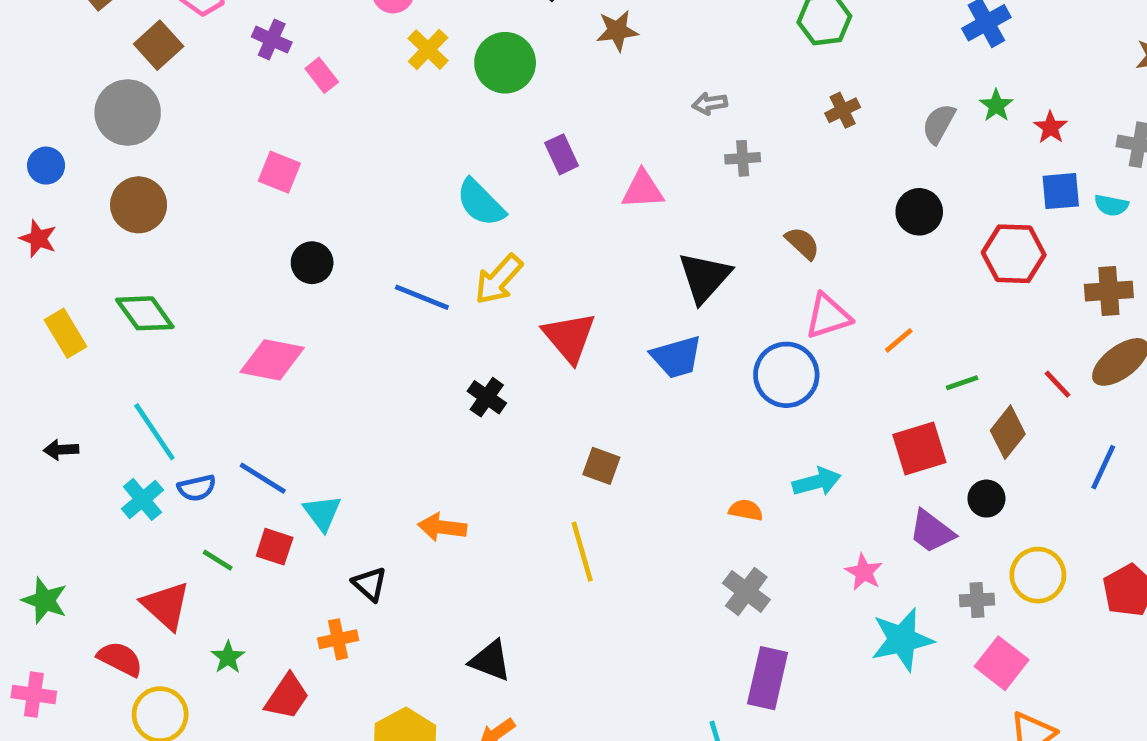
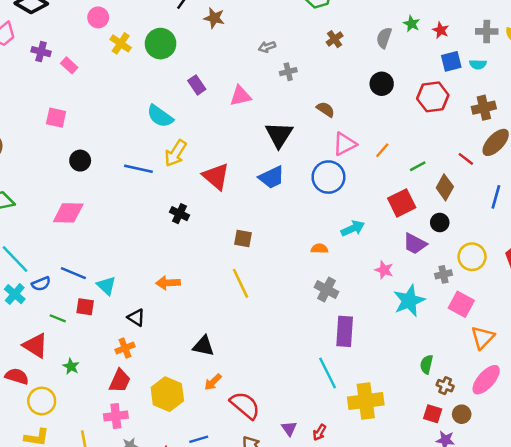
brown star: (617, 31) -> (214, 18), turned 30
red trapezoid: (287, 697) -> (120, 381), moved

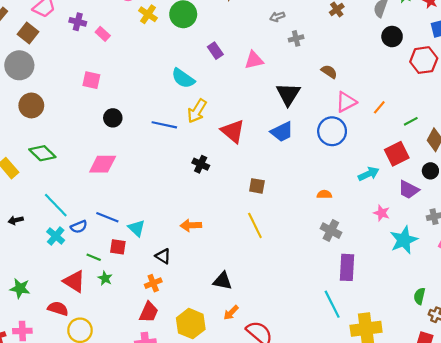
black circle: (382, 84) -> (392, 37), moved
cyan arrow: (353, 228) -> (369, 174), moved
green star: (71, 366) -> (105, 278), moved

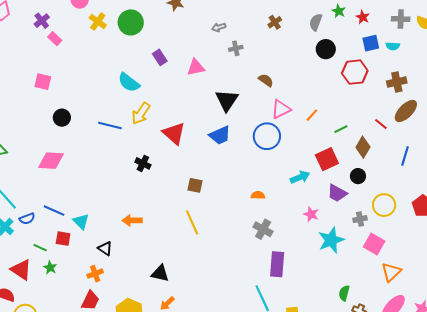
purple cross: (78, 22) -> (42, 21), moved, turned 35

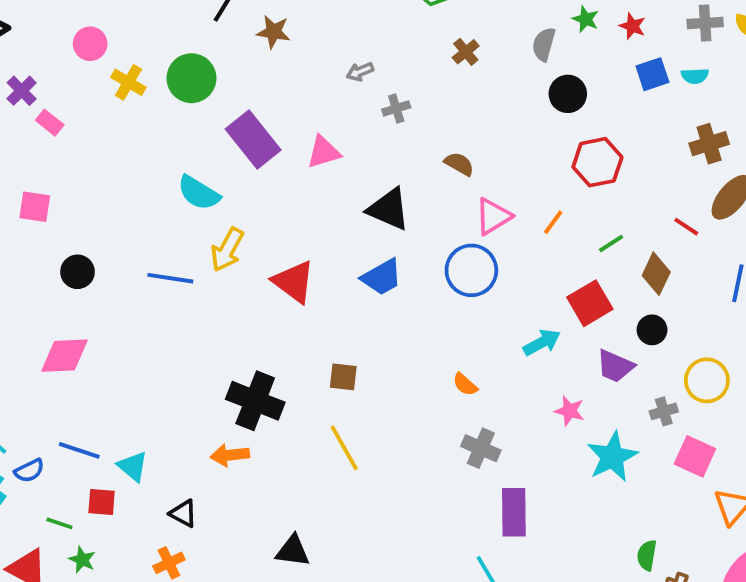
purple rectangle: (160, 57) -> (253, 140), size x1.8
red hexagon: (355, 72) -> (597, 162), moved
black triangle: (227, 100) -> (389, 209), turned -35
black cross: (143, 163) -> (255, 401), moved, size x1.8
orange semicircle: (258, 195) -> (465, 384), turned -136

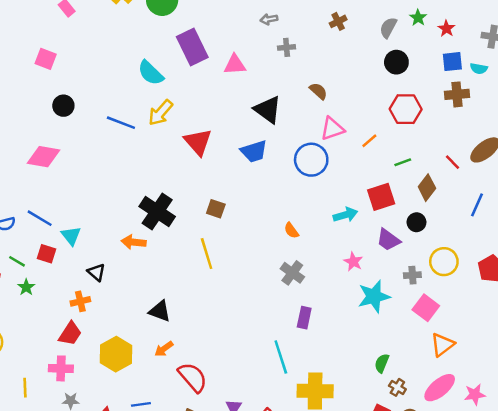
brown cross: (709, 144) -> (457, 94), moved
purple rectangle: (514, 512) -> (304, 318), size x0.7

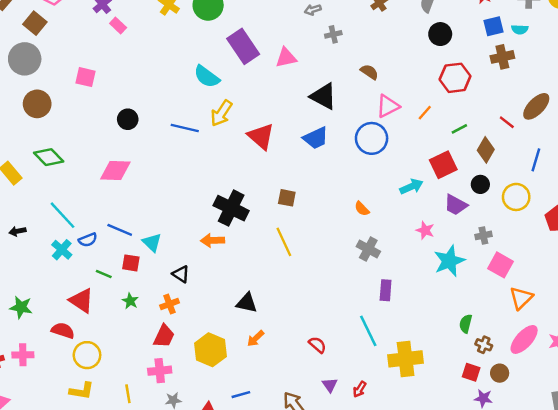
pink square: (46, 59) -> (86, 77), moved
yellow circle: (444, 262) -> (516, 197), moved
green star: (26, 287) -> (130, 301), moved
red semicircle: (193, 377) -> (317, 345), moved, size x0.6

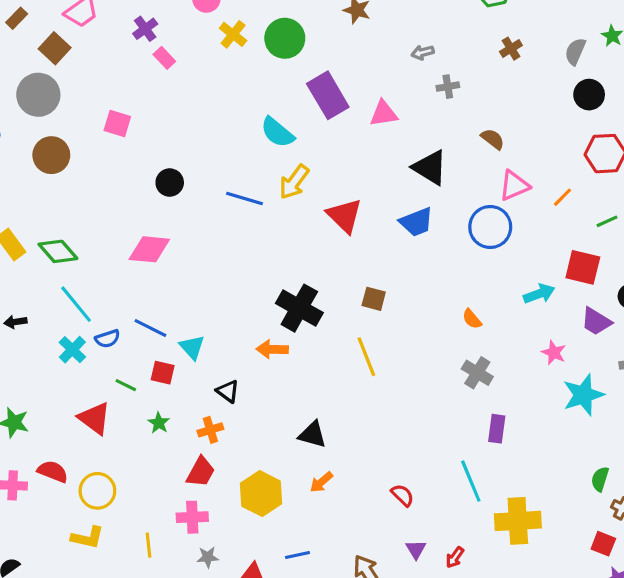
green diamond: (49, 157) -> (58, 251), moved
red square: (443, 165) -> (583, 267), turned 36
red semicircle: (63, 330) -> (53, 471), moved

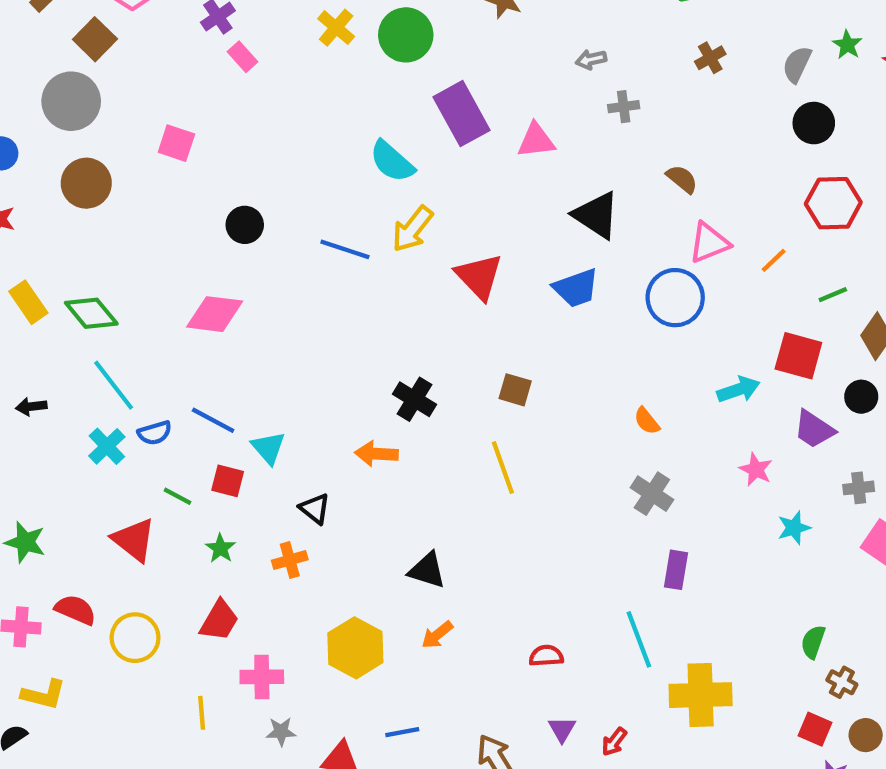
black cross: (299, 308) -> (415, 399), size x0.7
cyan star: (583, 395) -> (794, 528), size x0.6
red trapezoid: (201, 472) -> (219, 621), moved
red semicircle: (403, 495) -> (546, 656), turned -50
yellow L-shape: (87, 538) -> (44, 695), moved

